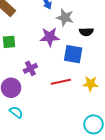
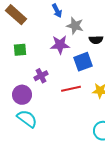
blue square: (73, 54) -> (83, 62), turned -30
cyan semicircle: (16, 112) -> (27, 119), size x1.5

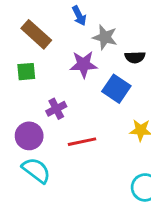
brown rectangle: (16, 15) -> (36, 34), moved
blue square: (83, 62) -> (116, 89), turned -36
red line: (71, 89) -> (82, 142), moved

